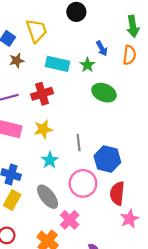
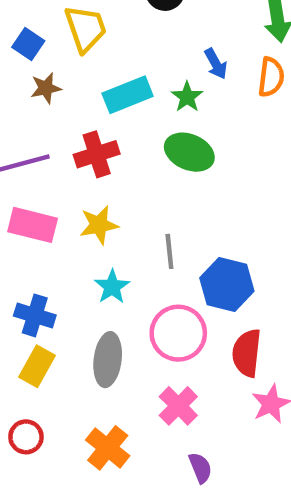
cyan rectangle: (58, 64) -> (128, 95), turned -35
green ellipse: (104, 93) -> (189, 152), moved
gray ellipse: (48, 197) -> (108, 360), turned 45
pink cross: (70, 220) -> (178, 406), moved

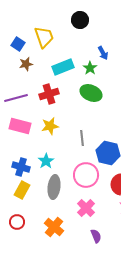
cyan star: (112, 287) -> (46, 161), moved

